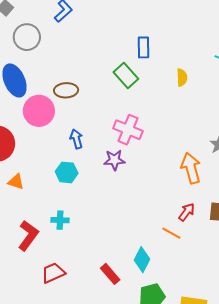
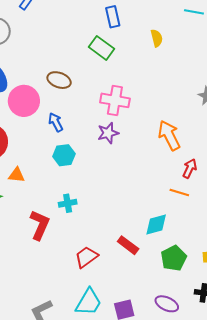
brown ellipse: (66, 90) -> (59, 80), moved, turned 35
blue arrow: (76, 139) -> (56, 122), moved
orange arrow: (191, 168) -> (169, 135), moved
cyan diamond: (142, 260) -> (156, 225), turned 60
red trapezoid: (53, 273) -> (86, 257), moved

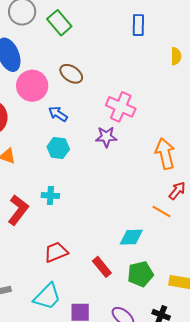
green rectangle: (101, 48) -> (59, 23), moved
blue arrow: (56, 122) -> (58, 114), turned -42
red rectangle: (128, 245) -> (102, 267), moved

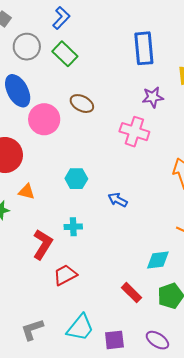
blue rectangle: (138, 25) -> (144, 48), size x1.5
blue arrow: (58, 114) -> (118, 200), moved
purple star: (106, 137) -> (153, 97), moved
red trapezoid: (56, 252) -> (65, 275), moved

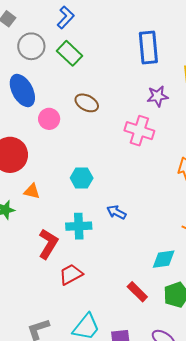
pink circle: (44, 119) -> (49, 119), size x0.7
blue arrow: (118, 200) -> (116, 212), moved
cyan cross: (73, 227) -> (79, 226), size x1.4

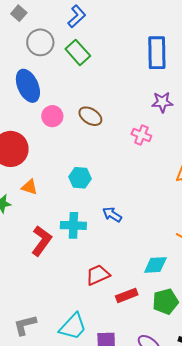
brown ellipse: (87, 103) -> (90, 116), moved
pink cross: (139, 131) -> (141, 135), size x0.7
red trapezoid: (71, 274) -> (98, 275), moved
red rectangle: (137, 292) -> (127, 295), turned -70

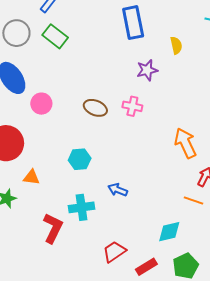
brown ellipse: (90, 116) -> (95, 108), moved

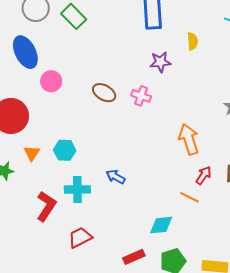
cyan hexagon: (80, 159) -> (65, 150), moved
orange triangle: (31, 177) -> (32, 153), turned 48
red trapezoid: (114, 252) -> (80, 237), moved

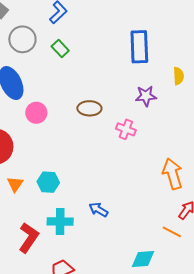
green rectangle: (74, 16) -> (60, 48), size x0.7
brown ellipse: (104, 93) -> (89, 108), moved, turned -30

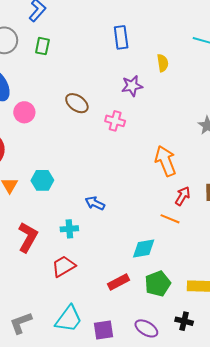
blue rectangle: (139, 47) -> (121, 37), size x0.7
green rectangle: (60, 48) -> (42, 46), turned 60
brown ellipse: (89, 108) -> (77, 103), turned 40
cyan cross: (60, 222) -> (69, 229), moved, size x0.7

